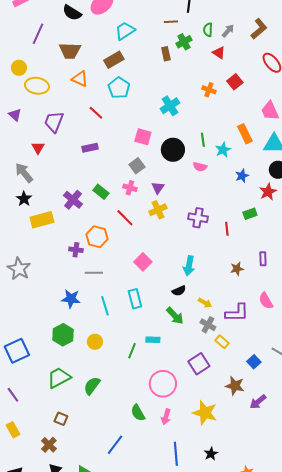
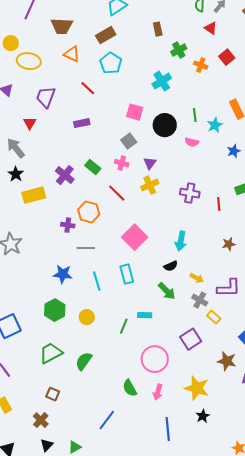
green cross: (184, 42) -> (179, 50), moved
pink square: (143, 262) -> (135, 237), size x1.4
black star: (211, 454) -> (203, 416), moved

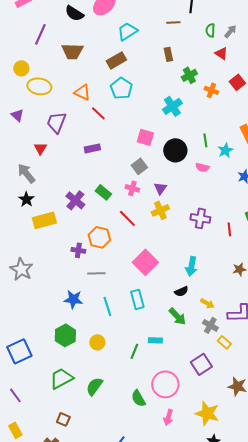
orange triangle: (72, 54) -> (82, 92), moved
green semicircle: (130, 388) -> (138, 398), moved

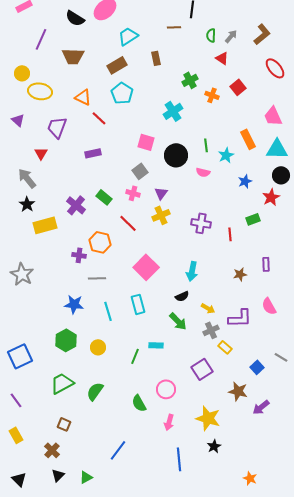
brown rectangle: (168, 54) -> (156, 58), moved
gray cross: (210, 325) -> (211, 330), turned 35
pink circle: (165, 384) -> (166, 389), size x0.7

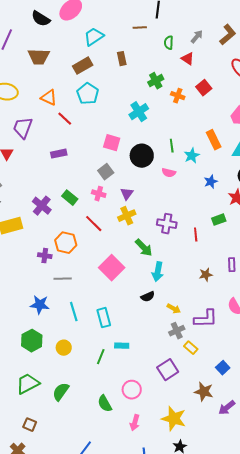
green semicircle: (211, 35) -> (169, 43), moved
cyan rectangle: (138, 304) -> (104, 318), moved
green arrow: (178, 321) -> (144, 248), moved

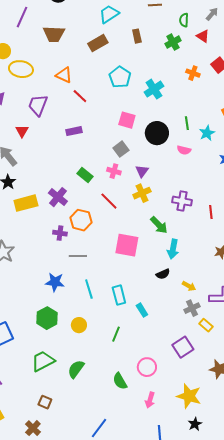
green cross: (156, 81) -> (173, 42), moved
cyan pentagon: (88, 94) -> (120, 77), moved
purple cross: (42, 206) -> (58, 197), moved
pink square: (112, 268) -> (127, 245), turned -35
cyan rectangle: (122, 346) -> (142, 310), moved, turned 56

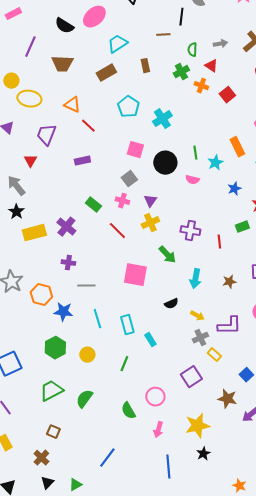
gray arrow: (212, 14) -> (220, 44), turned 40
orange cross: (193, 73) -> (201, 86), moved
orange hexagon: (81, 220) -> (41, 295), moved
cyan arrow: (173, 249) -> (195, 279), moved
yellow star: (189, 396) -> (197, 426), turned -30

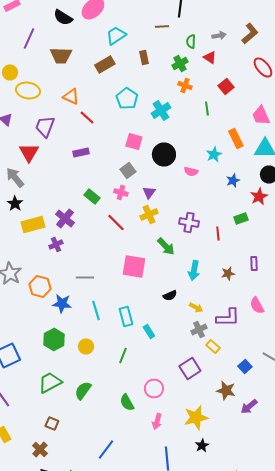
orange cross: (201, 86) -> (185, 86), moved
green line: (195, 153) -> (207, 108), moved
red triangle: (30, 161) -> (29, 152), size x1.5
purple cross: (68, 263) -> (56, 244), moved, turned -32

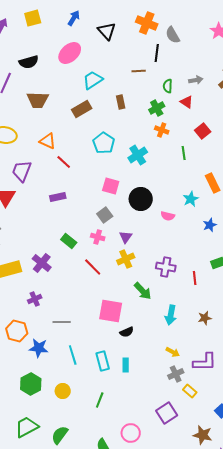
black semicircle: (63, 18) -> (29, 62), moved, turned -48
purple cross: (56, 244) -> (35, 299), moved
black semicircle: (170, 296) -> (127, 332), moved
cyan rectangle: (149, 332) -> (126, 365), moved, turned 32

